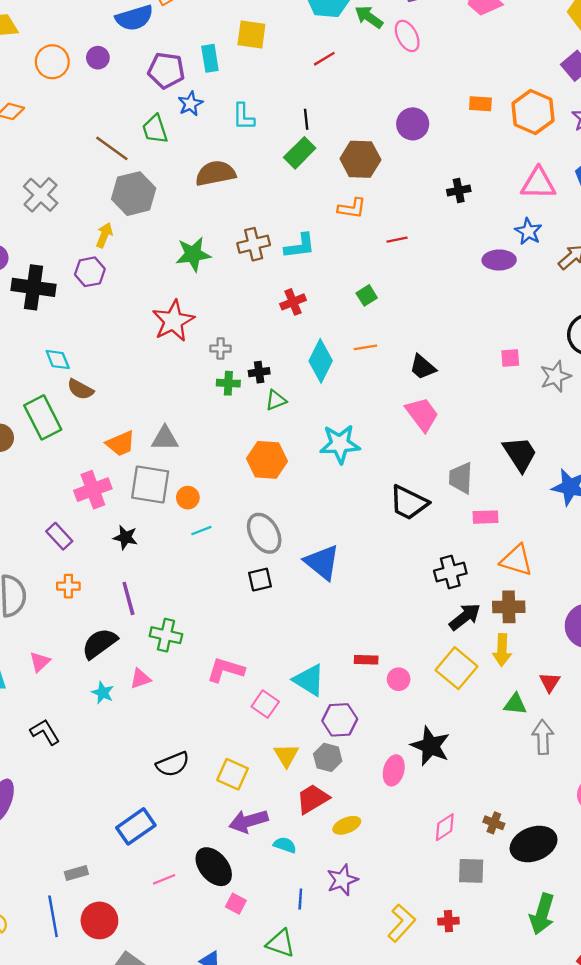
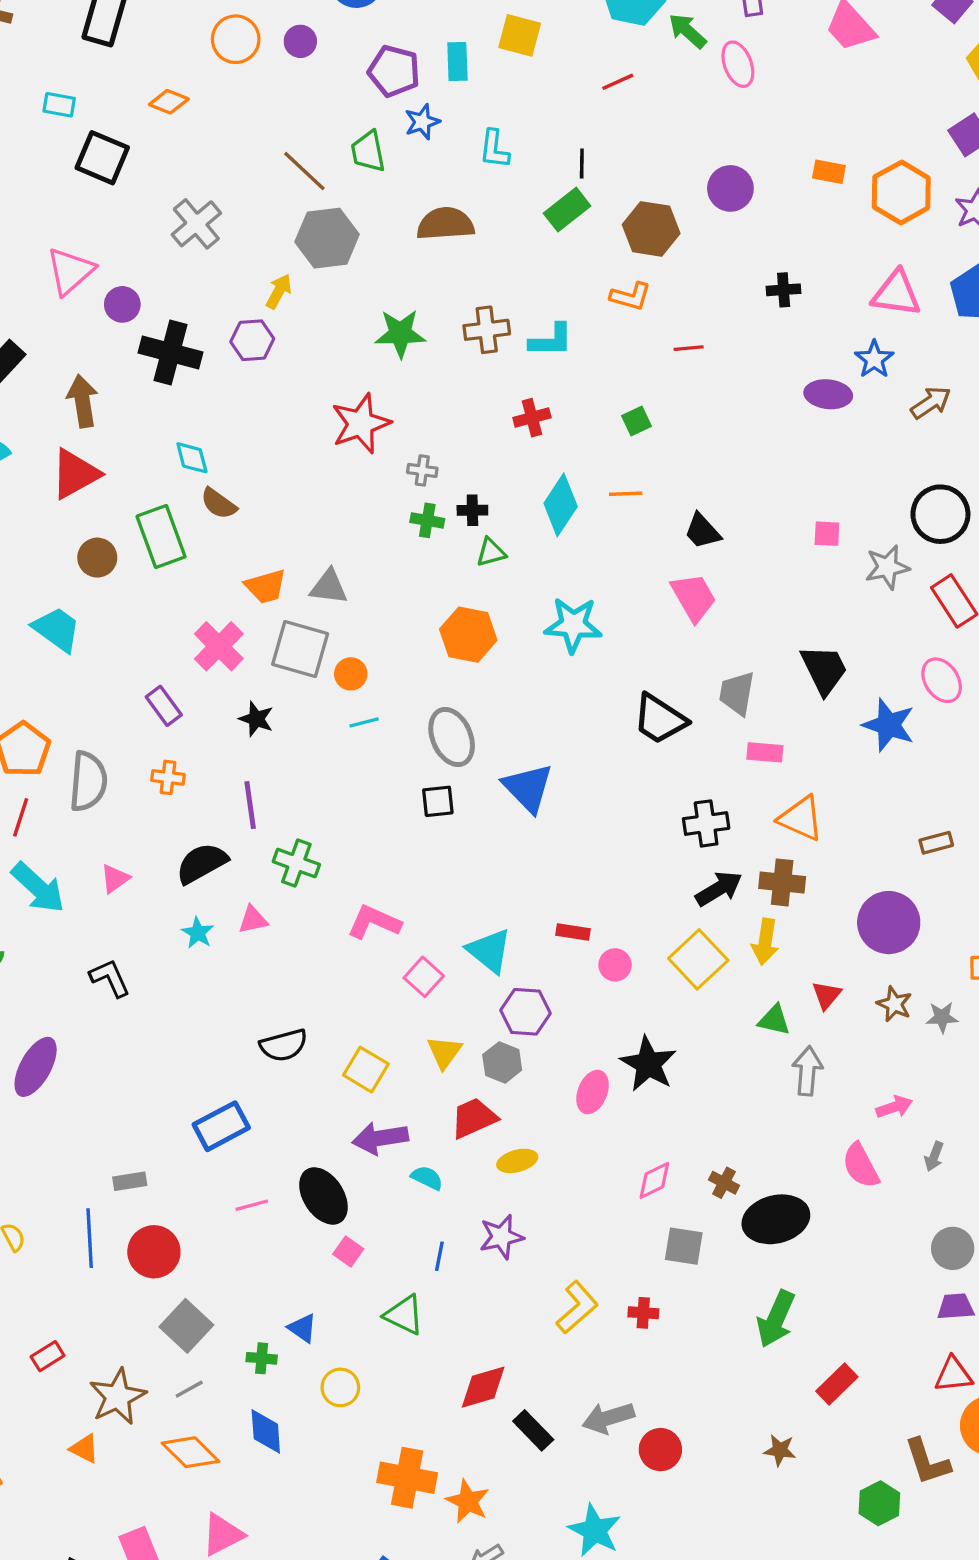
pink cross: (93, 490) -> (219, 646), turned -32

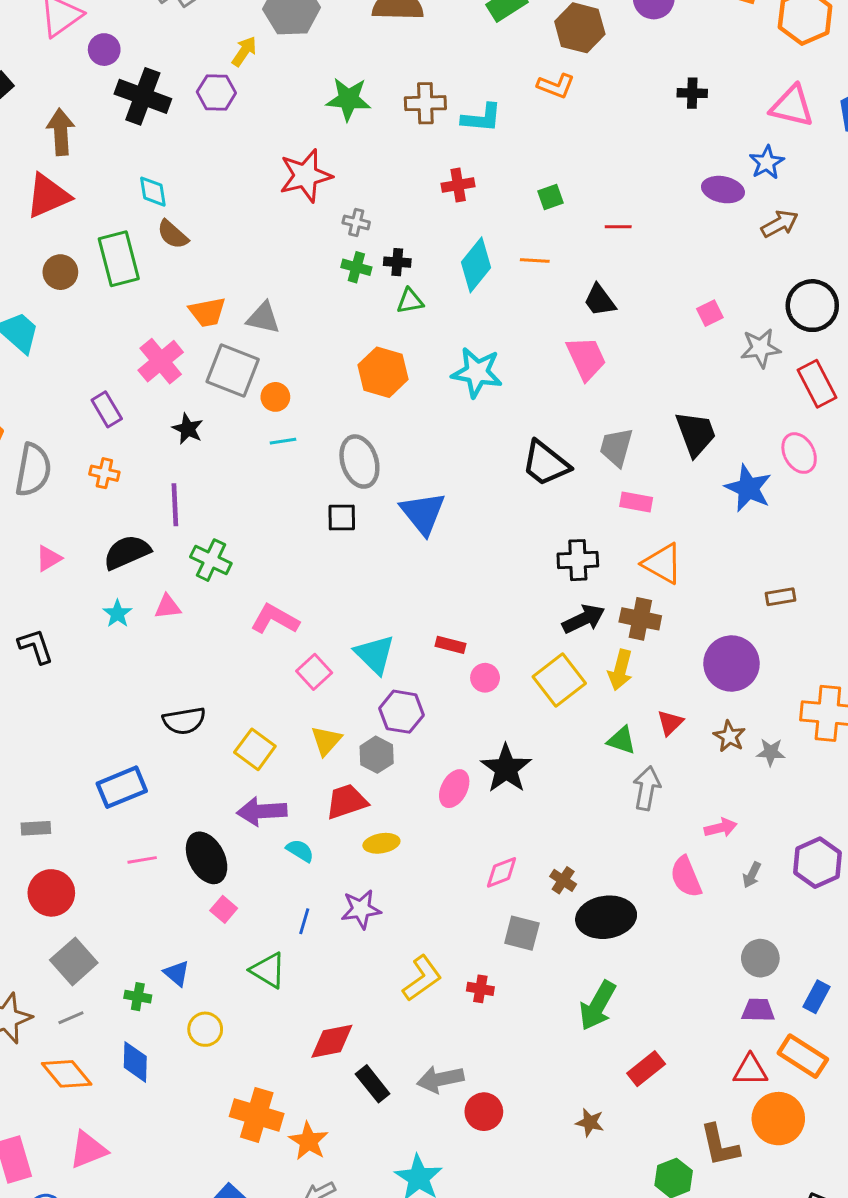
red line: (689, 348) -> (618, 227), moved
brown arrow: (931, 403) -> (780, 224), moved
pink square: (827, 534) -> (710, 313), turned -35

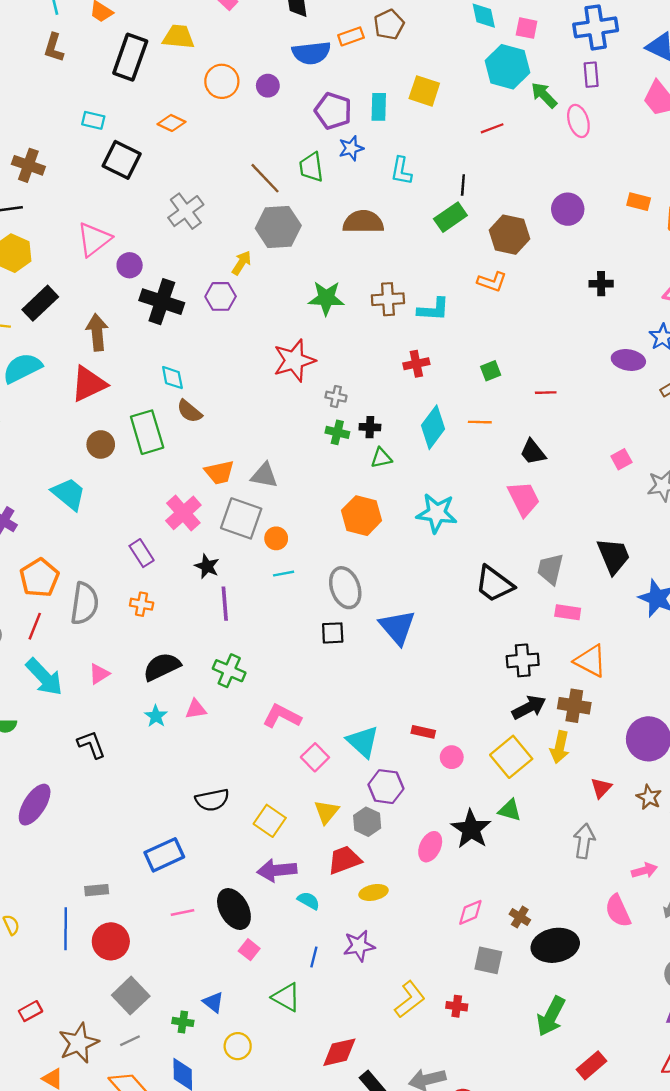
purple line: (175, 505) -> (225, 604), moved
green triangle: (622, 740) -> (510, 810), moved

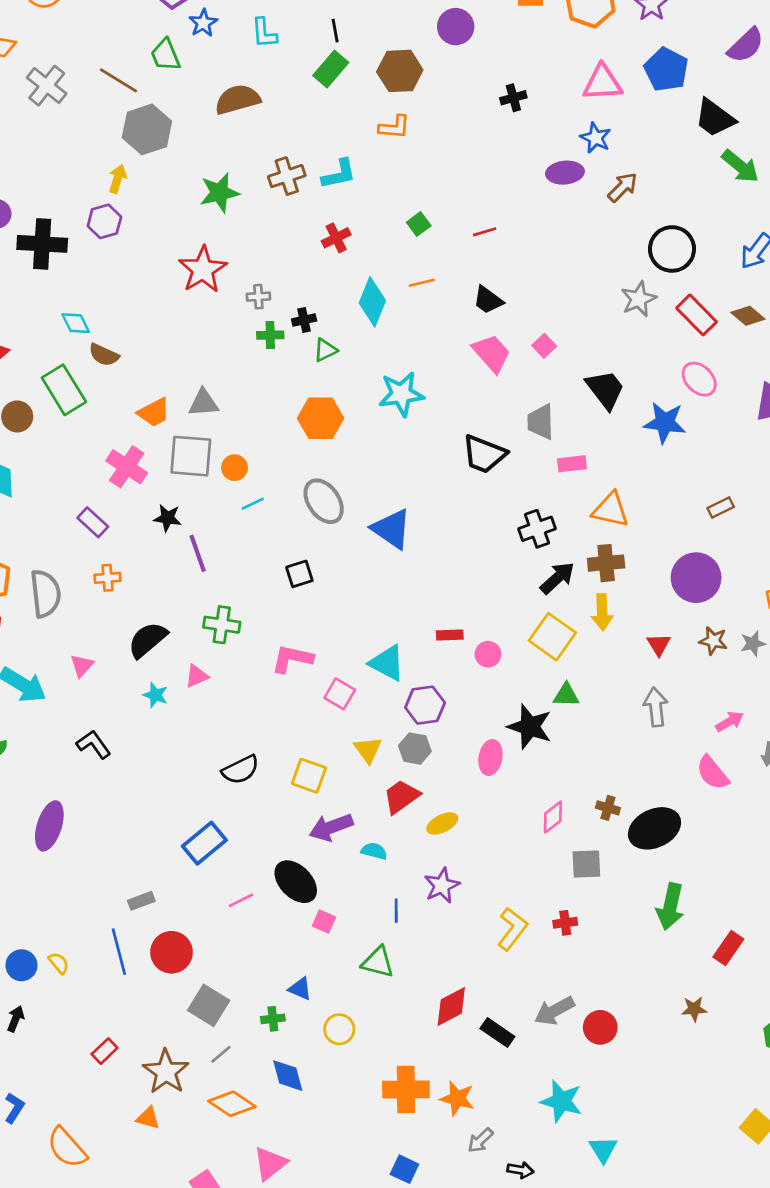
gray cross: (186, 211) -> (47, 86), moved
pink square: (621, 459) -> (544, 346), moved
black square: (333, 633) -> (299, 574), moved

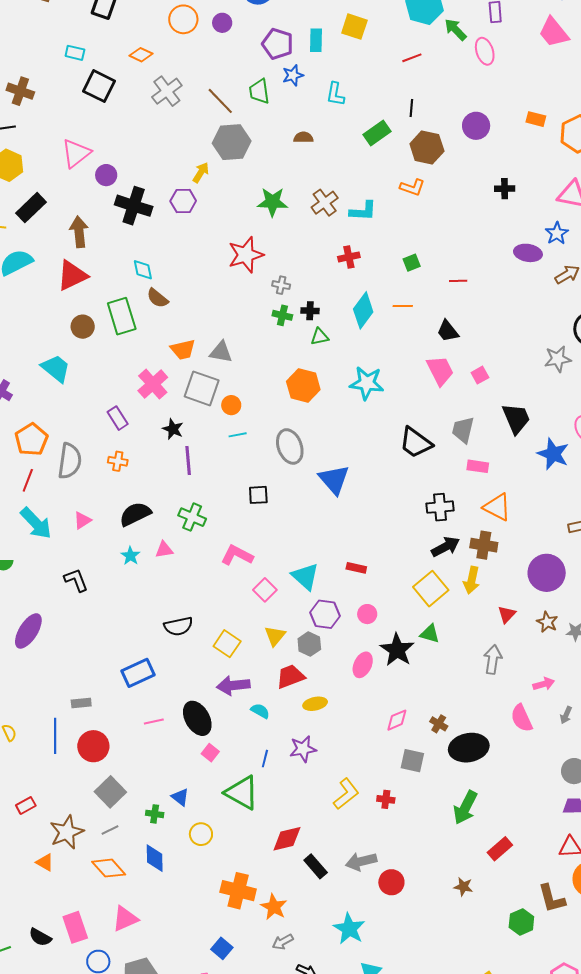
black line: (335, 31) -> (411, 108), moved
brown semicircle: (238, 99) -> (303, 137), size x0.6
brown cross: (287, 176) -> (325, 203), turned -32
pink circle: (488, 654) -> (367, 614), moved
green triangle: (378, 962) -> (242, 793), size x1.4

